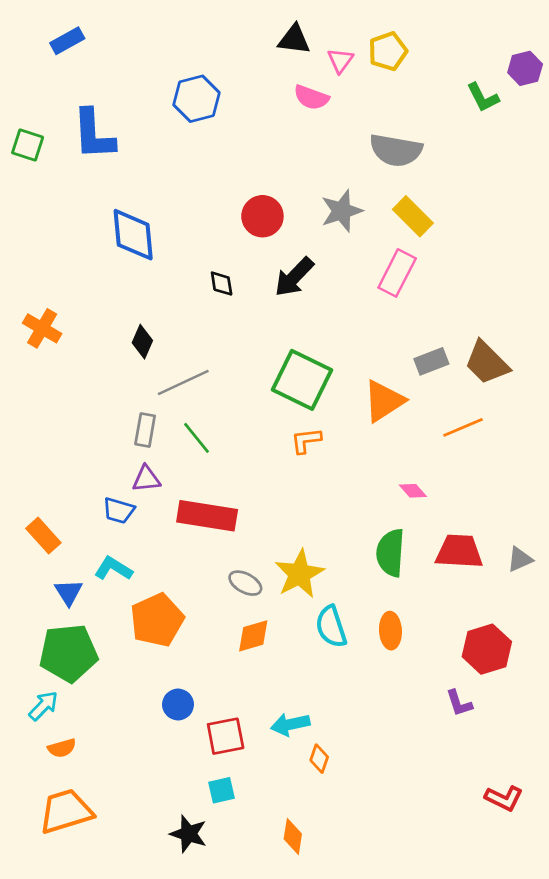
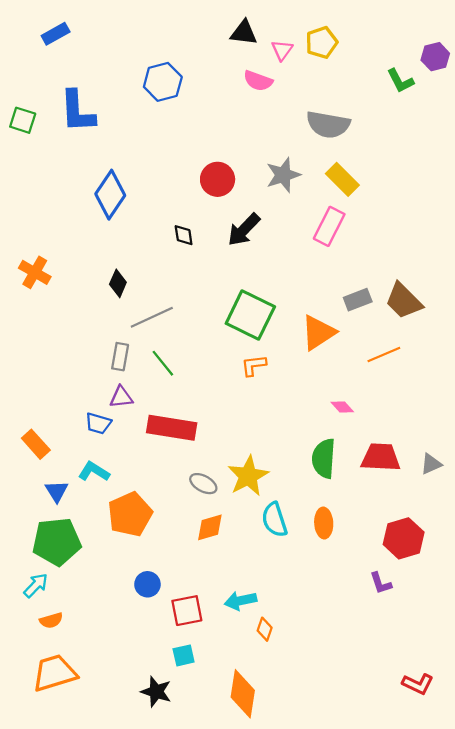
blue diamond: (133, 235) -> (110, 195), turned 39
red L-shape: (504, 798) -> (418, 684), moved
orange diamond: (293, 836) -> (243, 694), size x1.6

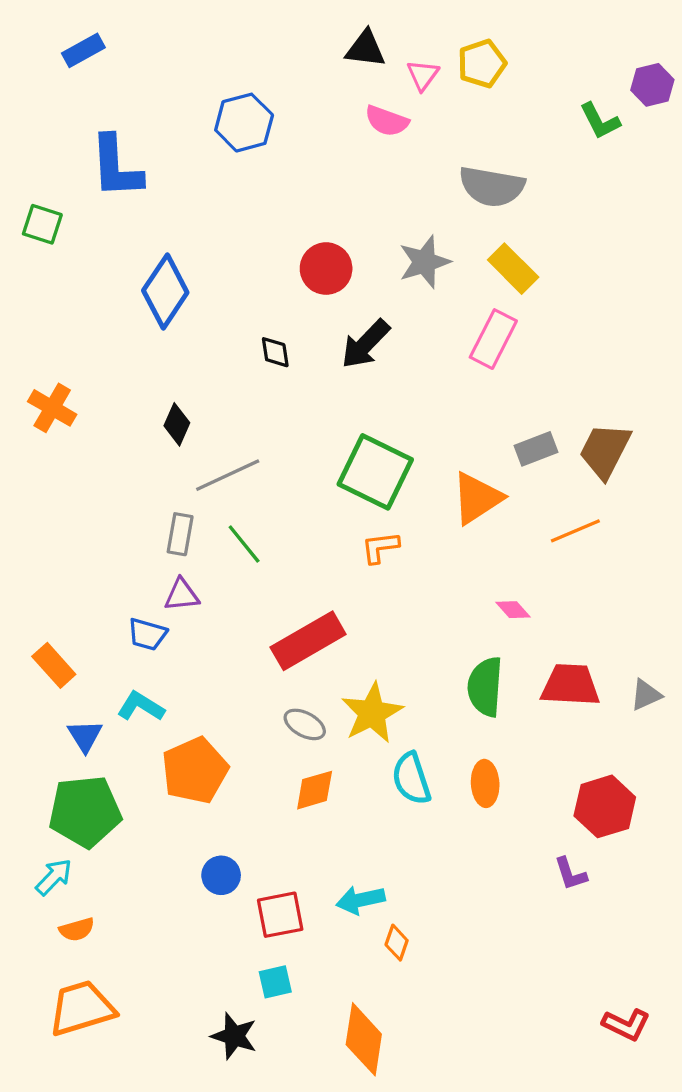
green square: (23, 120) -> (42, 224), moved
brown trapezoid: (404, 301) -> (605, 451), turned 72
red rectangle: (172, 428) -> (308, 641), moved, turned -39

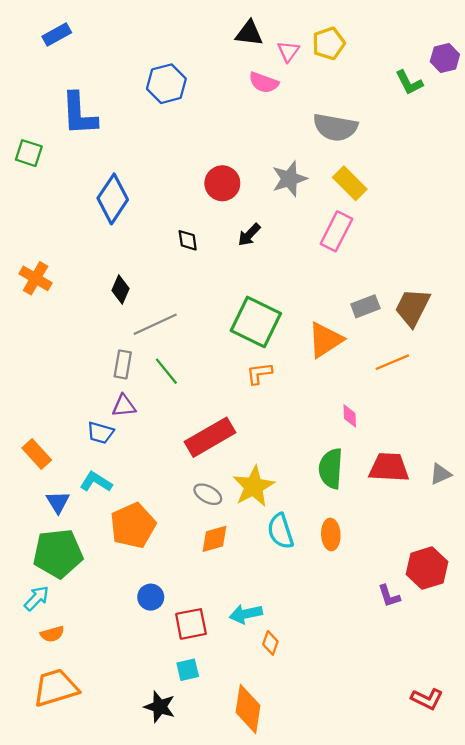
black arrow: (365, 344) -> (249, 235), size x0.7
pink diamond: (513, 610) -> (350, 416), turned 40
red hexagon: (605, 806) -> (427, 568), moved

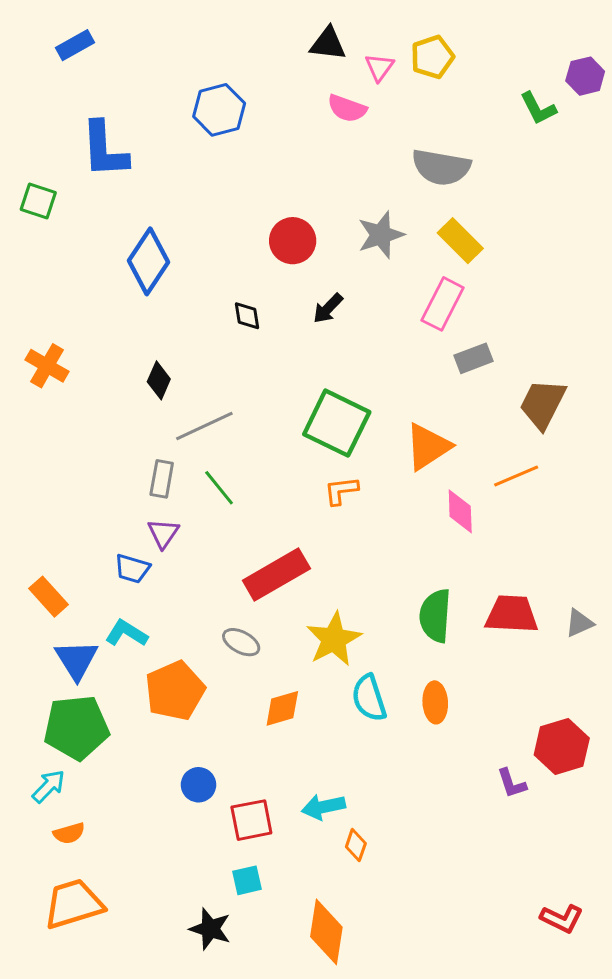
gray rectangle: (365, 306) -> (473, 358), moved
purple triangle: (124, 406) -> (163, 533), turned -50
pink diamond: (350, 416) -> (460, 511), moved, size x1.4
gray ellipse: (208, 494) -> (241, 642), moved
blue triangle: (58, 502) -> (76, 660), size x1.4

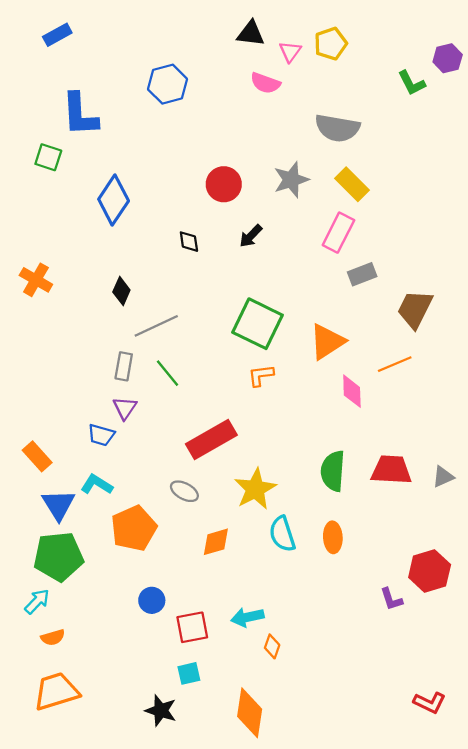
green square: (38, 201) -> (48, 157), moved

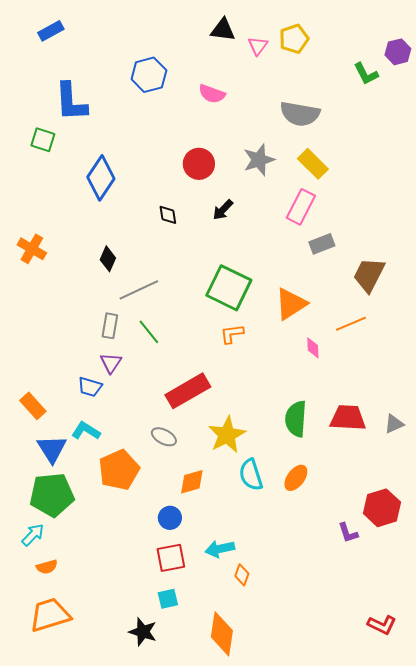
pink semicircle: (265, 83) -> (212, 94), moved
pink diamond: (352, 391) -> (313, 348), size x0.7
orange ellipse: (333, 537) -> (296, 478), turned 40
blue circle: (152, 600) -> (170, 518), moved

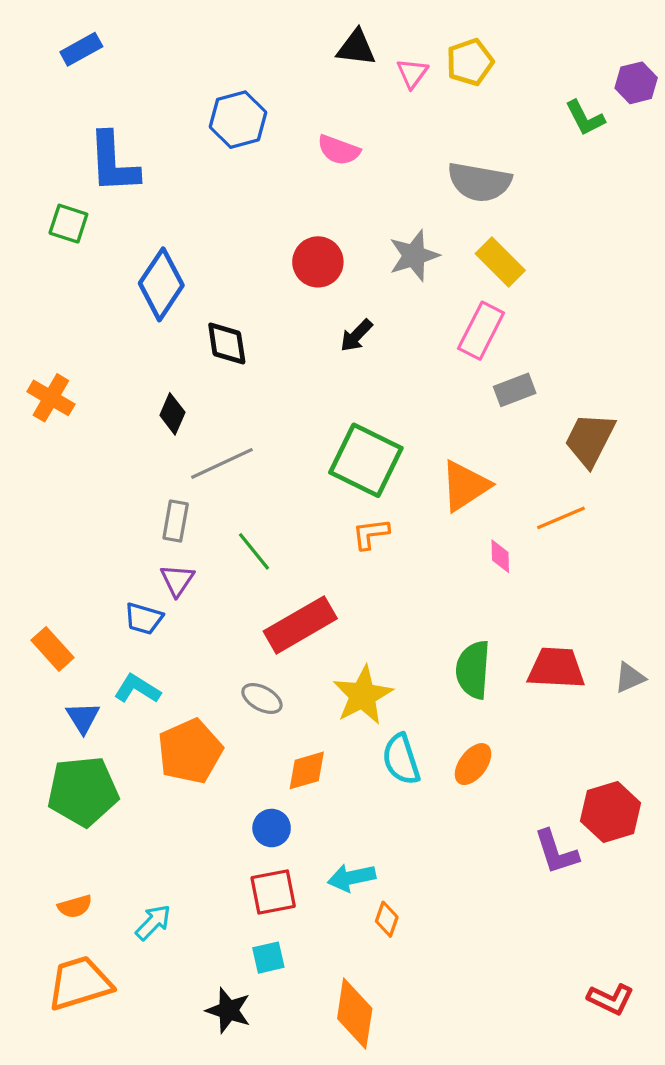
black diamond: (168, 215) -> (227, 344), moved, size x1.4
green line: (149, 332) -> (254, 551), moved
blue triangle: (52, 449) -> (83, 718), size x0.7
purple L-shape: (348, 533) -> (556, 852), size x1.4
cyan arrow: (33, 535) -> (153, 922), moved

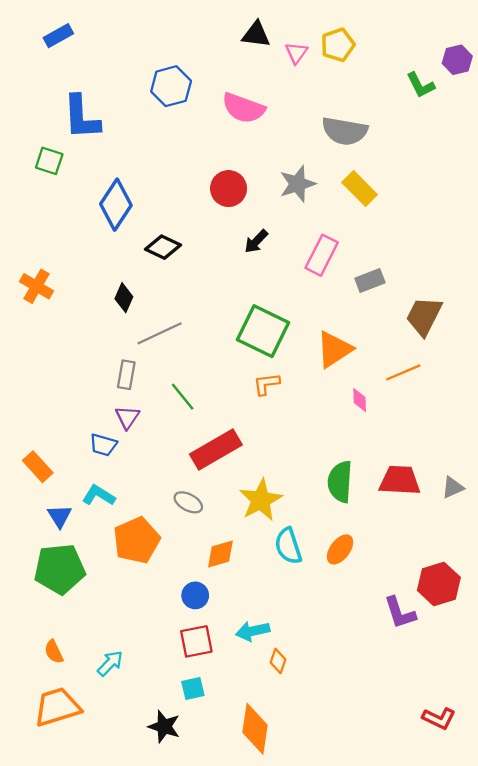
pink semicircle: (339, 150) -> (243, 108), size x1.4
pink rectangle: (481, 331) -> (322, 255), moved
black diamond: (227, 344) -> (163, 247), turned -56
orange semicircle: (75, 906) -> (54, 652), turned 80

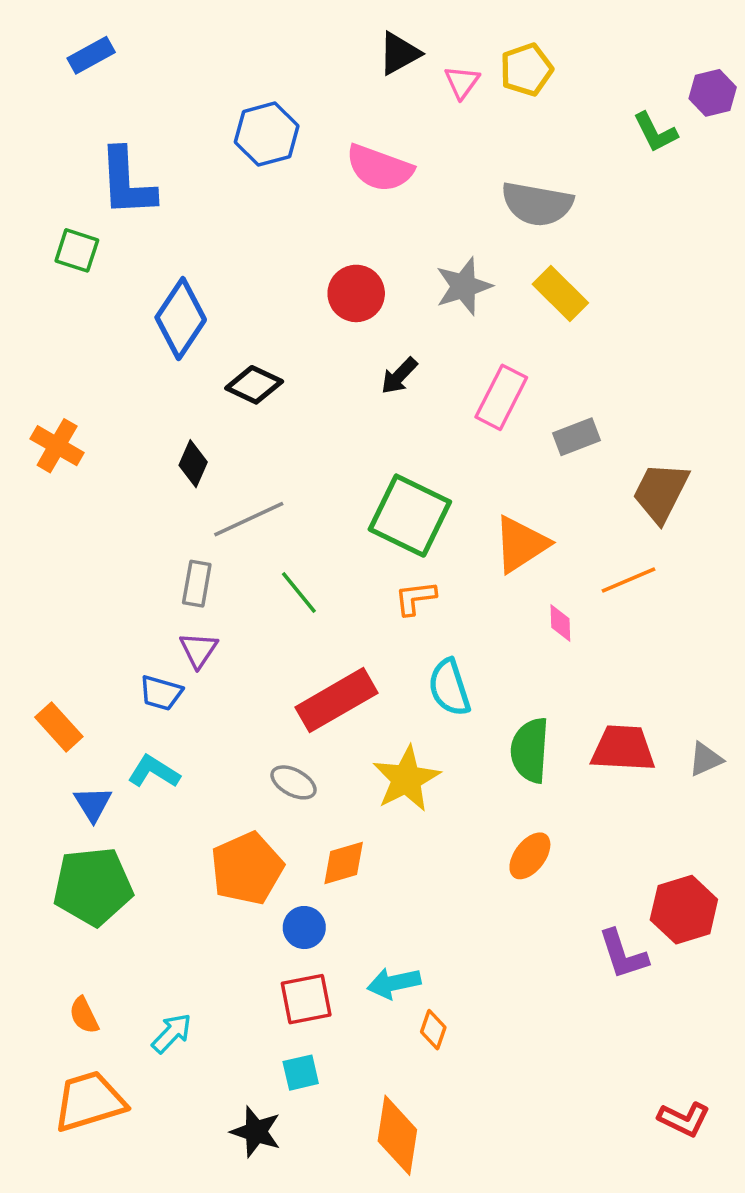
black triangle: (256, 34) -> (399, 53), turned -36
green line: (183, 397) -> (299, 593), moved
orange pentagon: (137, 540) -> (247, 868), moved
cyan semicircle: (288, 546) -> (449, 688), moved

